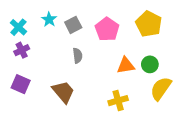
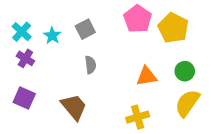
cyan star: (49, 19) -> (52, 36), moved
pink pentagon: (107, 29) -> (138, 19), moved
purple cross: (22, 50) -> (25, 58), turned -32
green circle: (150, 64) -> (185, 71), moved

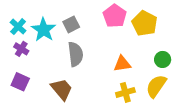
cyan star: (52, 36) -> (44, 30), size x1.6
gray semicircle: (90, 65) -> (75, 54), size x1.6
green circle: (185, 71) -> (163, 59), moved
yellow cross: (138, 117) -> (125, 92), moved

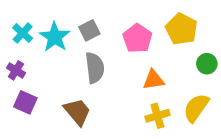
pink pentagon: (115, 16) -> (137, 38), moved
purple cross: (21, 49) -> (16, 70), moved
green circle: (163, 59) -> (207, 64), moved

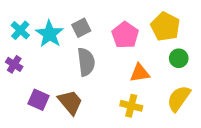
green circle: (207, 64) -> (179, 58), moved
purple square: (25, 102) -> (39, 100), moved
yellow cross: (157, 116) -> (131, 106), moved, turned 30

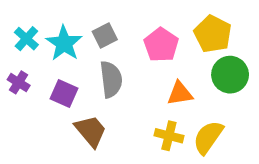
green circle: (179, 58) -> (230, 75), size x1.5
yellow semicircle: (179, 98) -> (208, 137), moved
purple square: (39, 100) -> (64, 93), moved

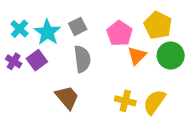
purple square: (64, 93) -> (37, 60), moved, turned 30
orange triangle: (180, 93) -> (137, 56), moved, turned -36

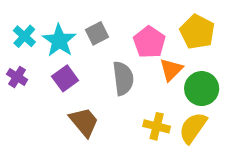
green circle: (171, 56) -> (202, 89), moved
gray semicircle: (82, 59) -> (123, 78), moved
purple square: (37, 60) -> (65, 78), moved

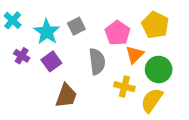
cyan cross: (24, 36) -> (13, 20), moved
purple cross: (17, 77) -> (22, 56), moved
brown trapezoid: (84, 122) -> (66, 96), turned 60
yellow cross: (157, 126) -> (124, 87), moved

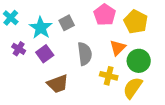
pink pentagon: (118, 33) -> (105, 15), moved
brown trapezoid: (66, 96) -> (58, 84), turned 50

